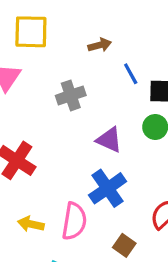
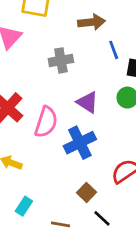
brown arrow: (100, 45) -> (92, 22), size x1.4
pink semicircle: (74, 221) -> (46, 122), moved

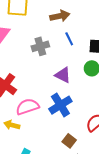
blue line: (114, 50) -> (69, 39), moved
pink semicircle: (46, 122) -> (27, 107), moved, turned -120

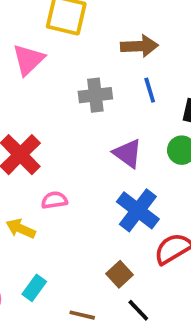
blue cross: (60, 105) -> (138, 210), moved, turned -30
pink semicircle: (27, 107) -> (54, 200), size x0.6

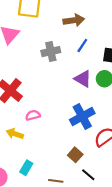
blue line: (150, 90) -> (82, 45), turned 56
purple triangle: (128, 153) -> (83, 79), moved
blue cross: (138, 210) -> (82, 116), turned 30

